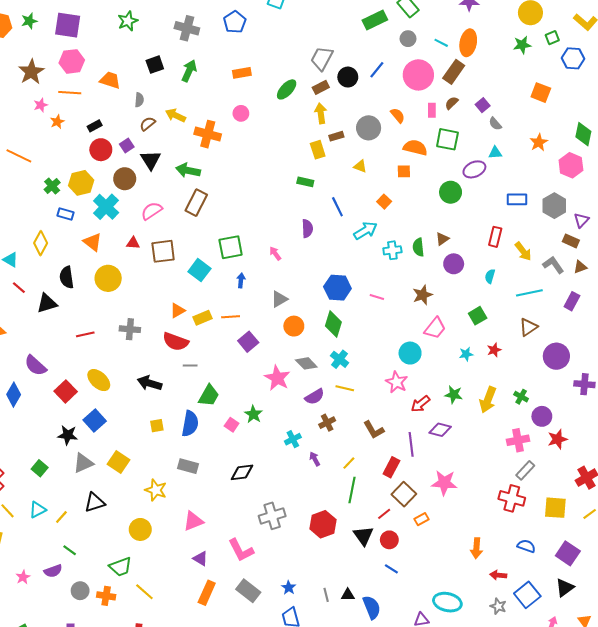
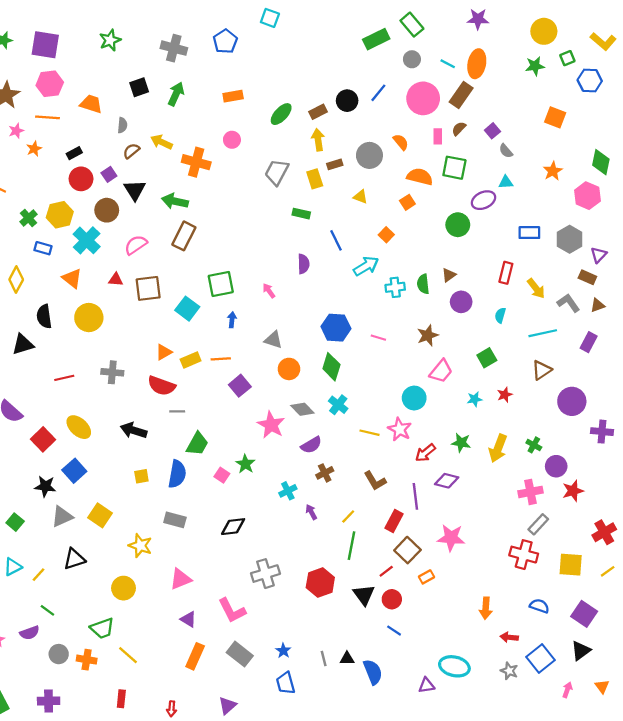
gray trapezoid: (322, 58) -> (277, 172), moved
orange square: (404, 171) -> (407, 202), turned -32
gray triangle: (279, 299) -> (273, 340), turned 48
yellow line: (345, 388) -> (369, 433), moved

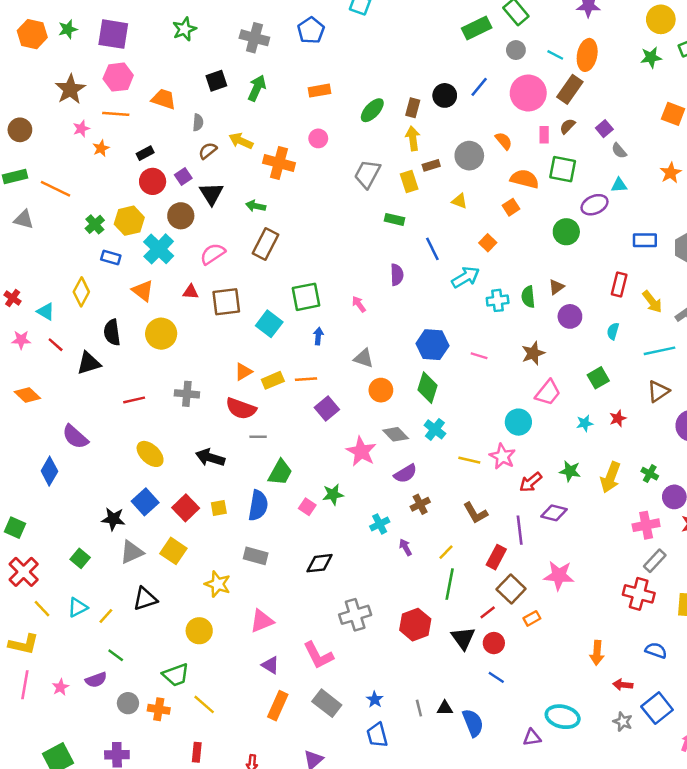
brown rectangle: (318, 112) -> (413, 108), turned -48
green arrow: (175, 201) -> (256, 206), size x0.7
red square: (43, 439) -> (186, 508), moved
green star: (245, 464) -> (333, 494), turned 30

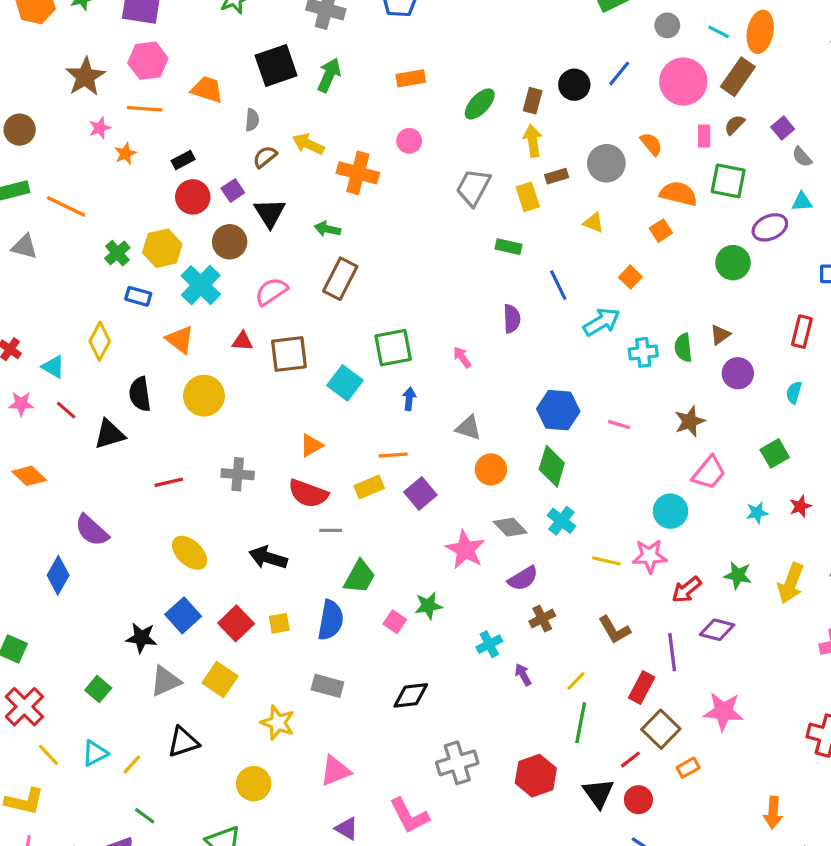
black square: (216, 81) -> (276, 65), size x1.5
yellow rectangle: (273, 380) -> (369, 487), moved
pink star: (502, 456) -> (650, 556), turned -30

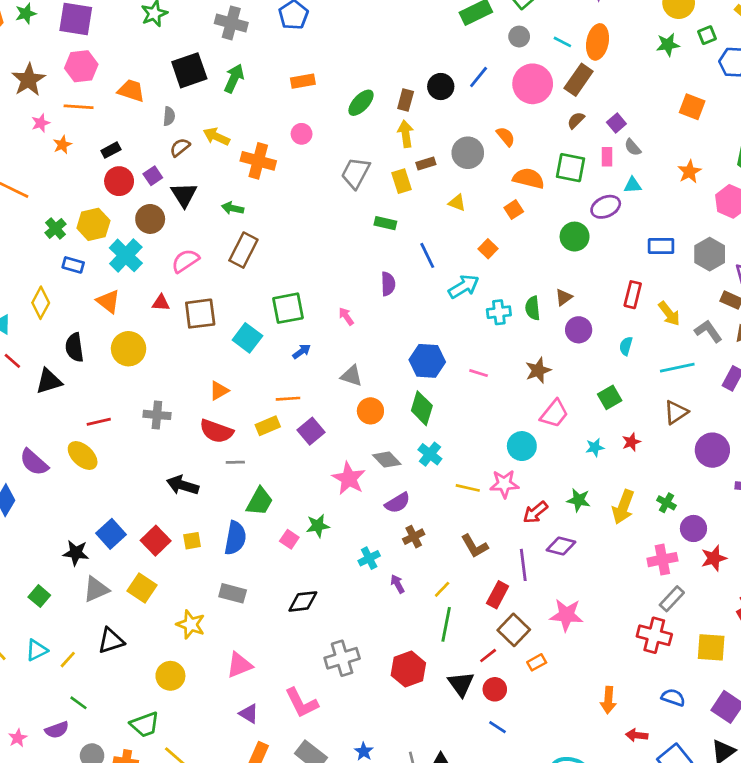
pink rectangle: (704, 136) -> (607, 157), moved
blue arrow: (409, 399) -> (302, 351), turned 48
yellow ellipse: (190, 553) -> (83, 456), moved

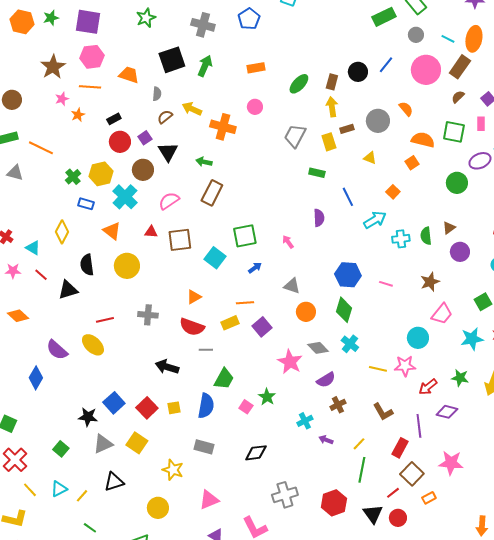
cyan star: (595, 447) -> (472, 339), size x1.6
green star: (318, 526) -> (267, 397), turned -30
purple arrow: (397, 584) -> (326, 440), turned -40

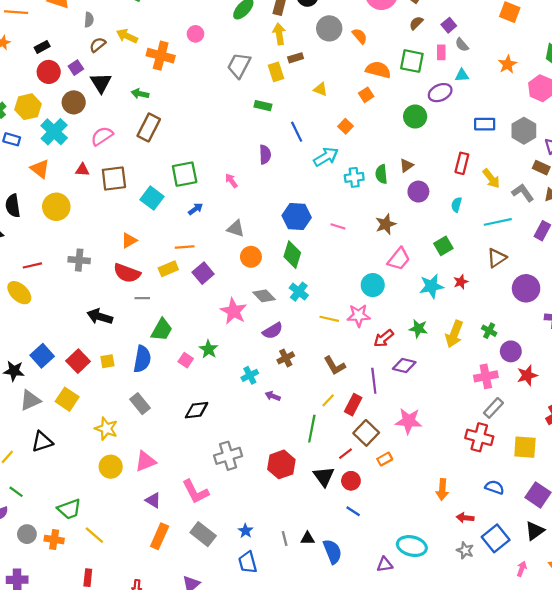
gray circle: (378, 121) -> (329, 28), moved
yellow line: (359, 444) -> (328, 400), moved
gray rectangle: (204, 447) -> (140, 404), turned 36
yellow circle: (158, 508) -> (111, 467), moved

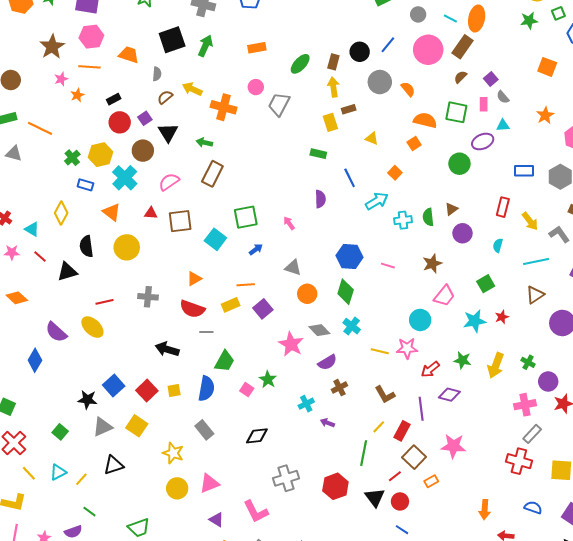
gray trapezoid: (239, 65) -> (279, 104), moved

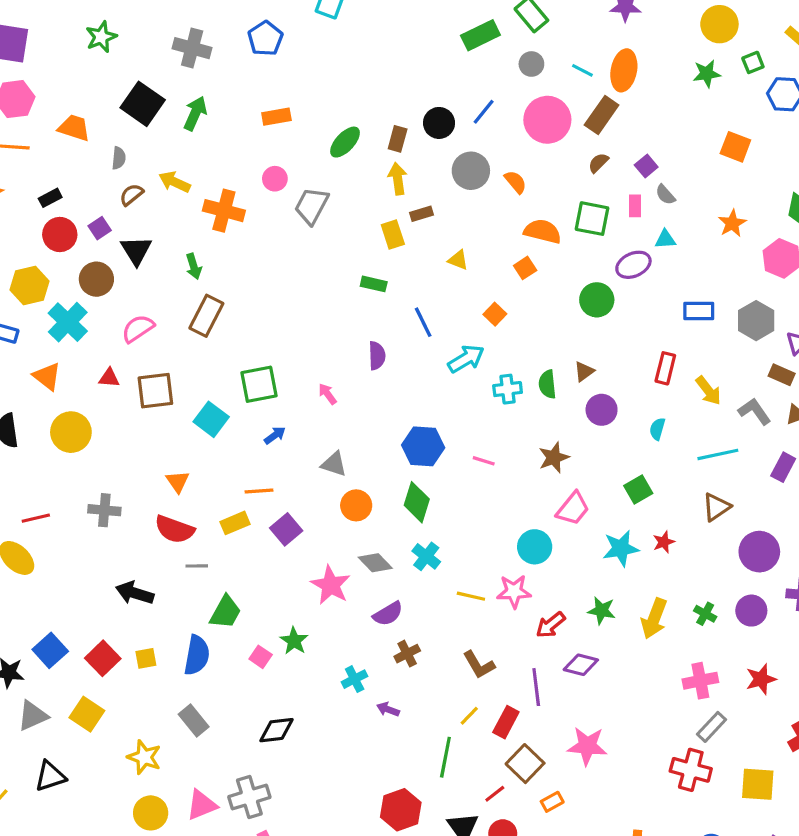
black square: (172, 40) -> (143, 104), turned -36
green arrow: (204, 143) -> (194, 266), turned -119
orange triangle: (194, 279) -> (178, 481), turned -35
purple circle: (548, 381) -> (751, 611), moved
gray cross: (286, 478) -> (249, 797), moved

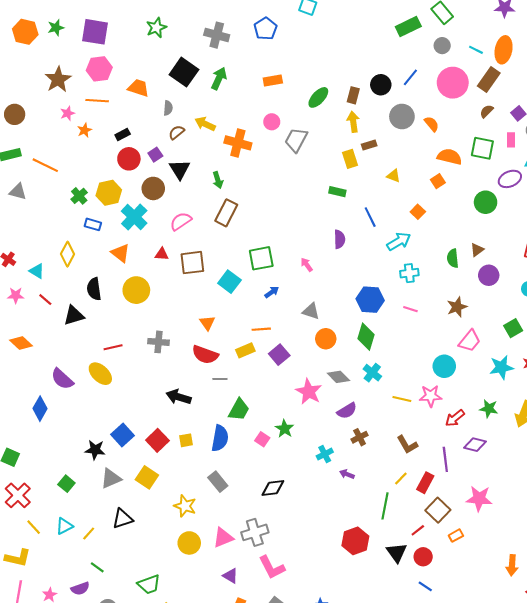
cyan cross: (508, 389) -> (409, 273), moved

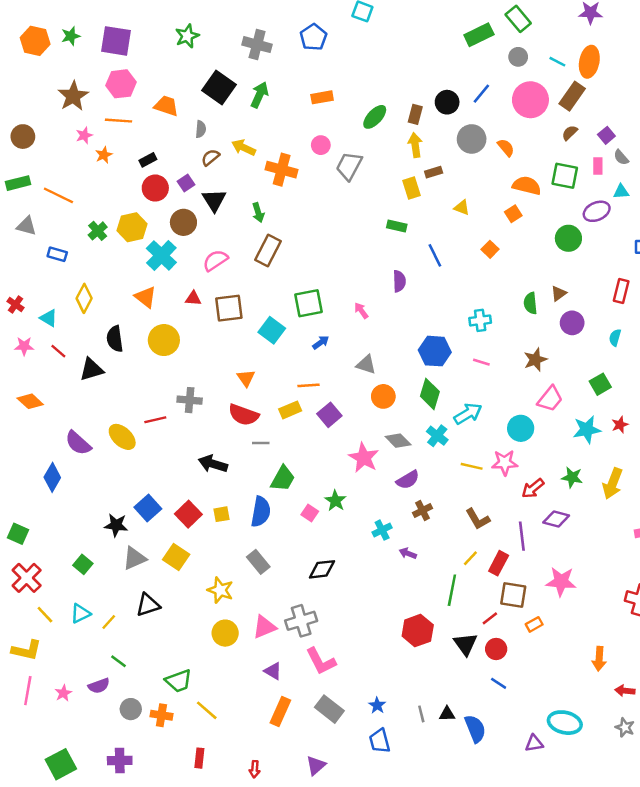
blue rectangle: (93, 224) -> (57, 254), moved
cyan arrow: (399, 241) -> (468, 414), moved
red line: (113, 347) -> (155, 420), moved
brown square: (438, 510) -> (513, 595), turned -35

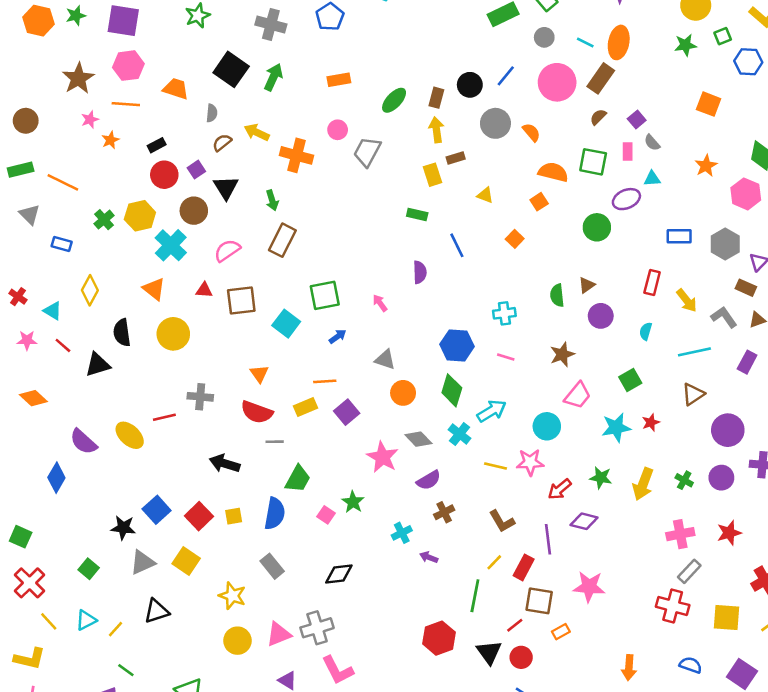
gray triangle: (27, 226) -> (30, 214), turned 30

